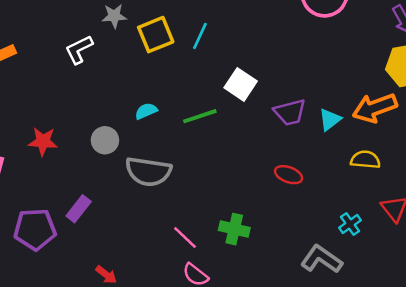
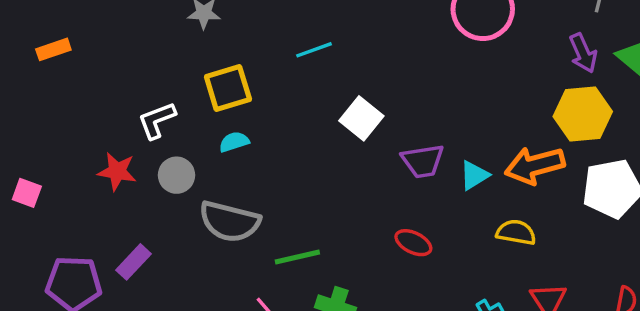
yellow square: (156, 35) -> (228, 88), moved
cyan line: (200, 36) -> (314, 50), turned 40
white L-shape: (79, 50) -> (157, 120), moved
green line: (200, 116) -> (297, 257), moved
red star: (43, 141) -> (117, 171), moved

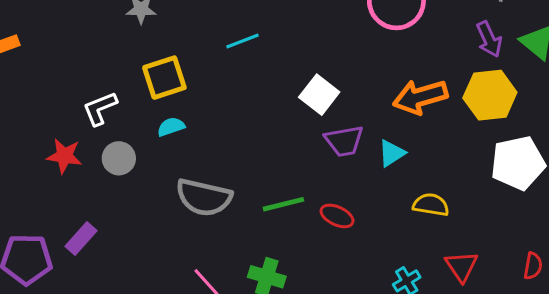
white square: (361, 118) -> (319, 95), moved
orange arrow: (535, 165) -> (420, 97), moved
gray semicircle: (230, 222) -> (204, 197), moved
green line: (297, 257) -> (283, 204), moved

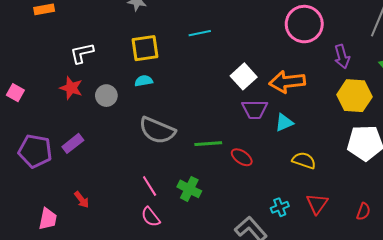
purple arrow: (489, 39) -> (342, 57), moved
orange arrow: (420, 97) -> (287, 82), moved
white L-shape: (100, 108) -> (82, 53), moved

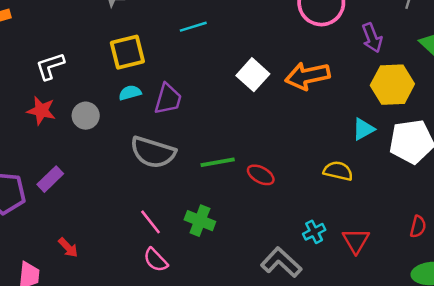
purple trapezoid: (255, 109) -> (168, 99), moved, turned -68
cyan triangle: (284, 123) -> (363, 129), moved
red triangle: (317, 204) -> (356, 241), moved

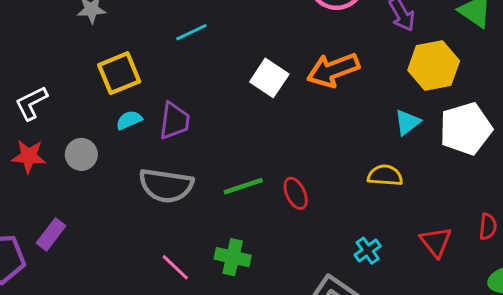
red ellipse: (261, 175) -> (296, 193), turned 44
red triangle: (356, 241) -> (436, 242), moved

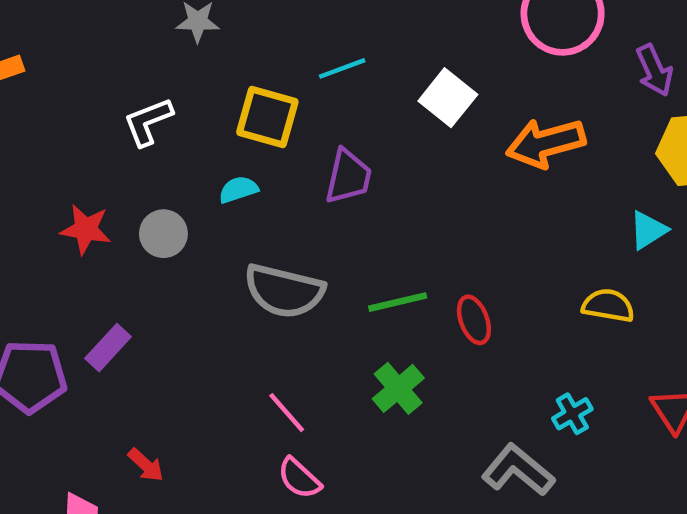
yellow square: (119, 73) -> (267, 117), moved, turned 33
white square: (269, 78) -> (448, 98), moved
white L-shape: (31, 103) -> (148, 122), moved
purple trapezoid: (175, 121) -> (348, 177), moved
green cross: (233, 257) -> (398, 388), moved, turned 32

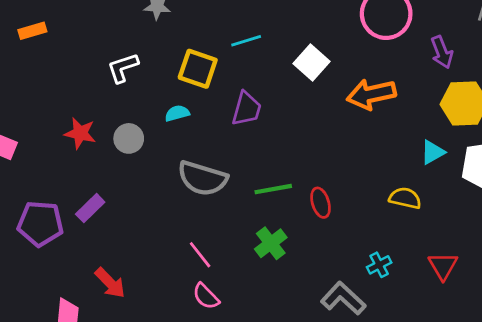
red arrow: (146, 465) -> (110, 283), size x1.4

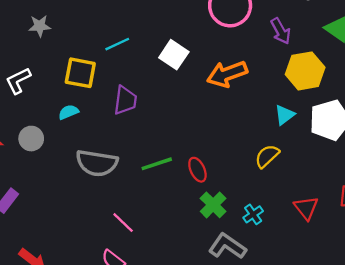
yellow semicircle: (405, 198) -> (267, 156), turned -48
green cross: (271, 243) -> (213, 205), moved
pink line: (200, 255) -> (123, 223), moved

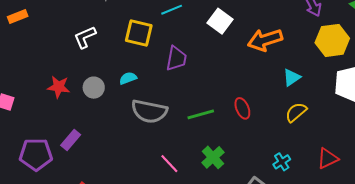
cyan semicircle: (68, 112) -> (128, 78), moved
cyan triangle: (284, 115) -> (292, 78), moved
red ellipse: (197, 170) -> (242, 108), moved
green cross: (213, 205) -> (213, 157), moved
red triangle: (306, 208) -> (328, 158), turned 40

